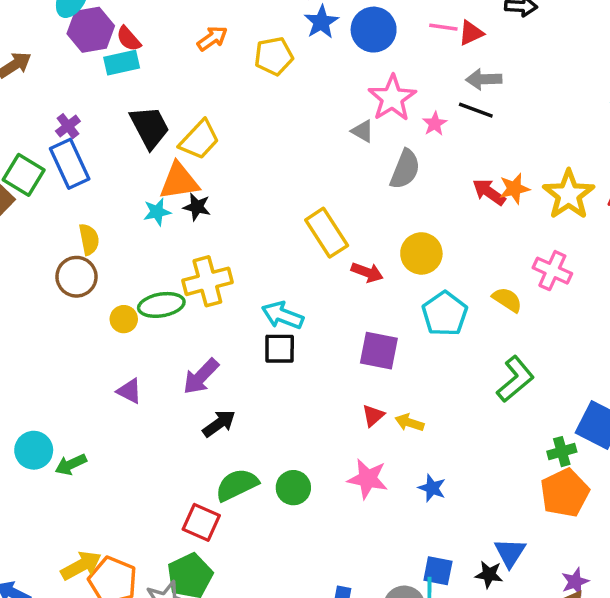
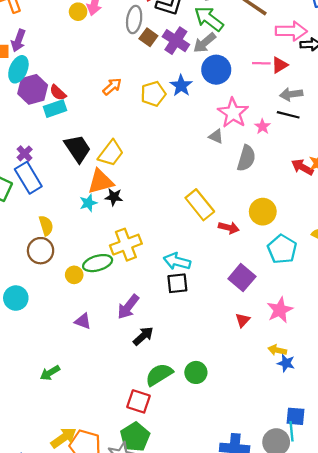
blue star: (321, 22) -> (181, 86), moved
purple square: (379, 351) -> (242, 278), turned 35
yellow arrow: (409, 423) -> (277, 350), moved
cyan circle: (34, 450) -> (16, 298), moved
pink star: (368, 479) -> (280, 310), moved, turned -30

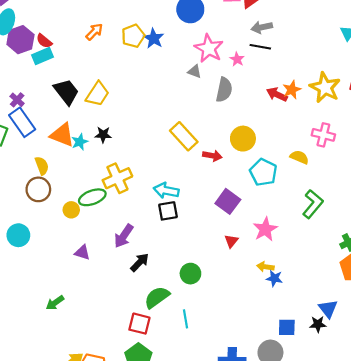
blue star: (181, 86) -> (154, 38), moved
orange triangle: (101, 182) -> (62, 135), moved, turned 40
green circle: (196, 372) -> (190, 274), moved
cyan line: (292, 431) -> (186, 319), moved

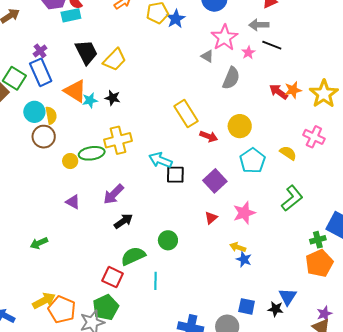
gray arrow: (262, 27) -> (259, 25), moved
black square: (168, 211) -> (175, 175), moved
cyan circle: (18, 235) -> (34, 112), moved

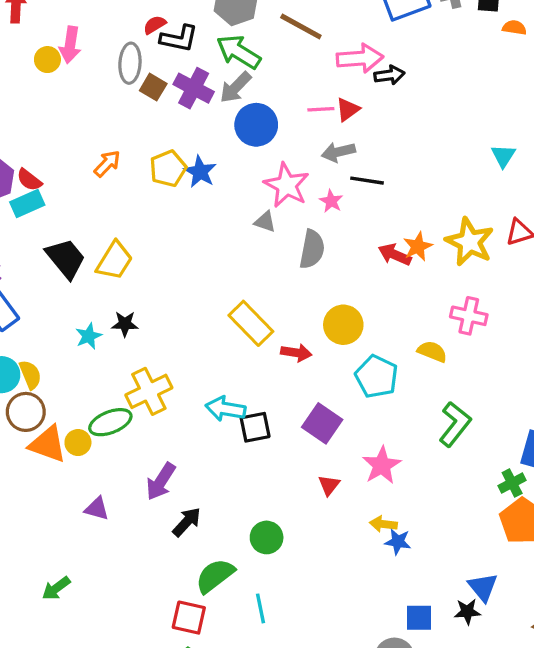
orange triangle: (75, 91) -> (48, 444), moved

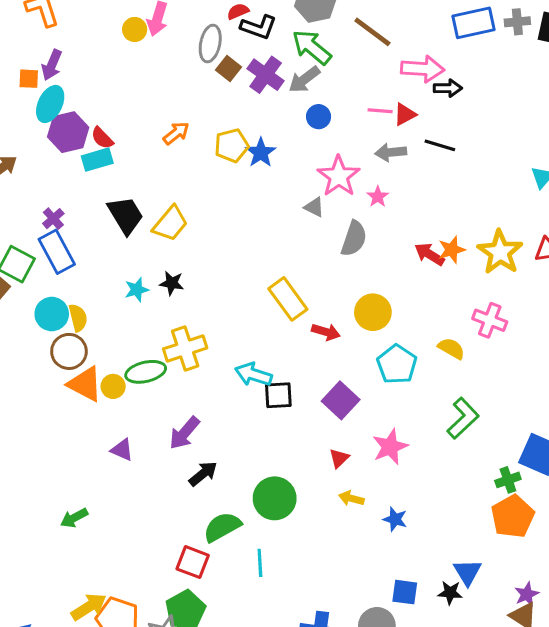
blue circle: (256, 125) -> (319, 117), size x0.6
black line: (367, 181) -> (440, 145), moved
yellow arrow: (383, 524) -> (351, 498), moved
green circle: (267, 537) -> (275, 498), size x1.4

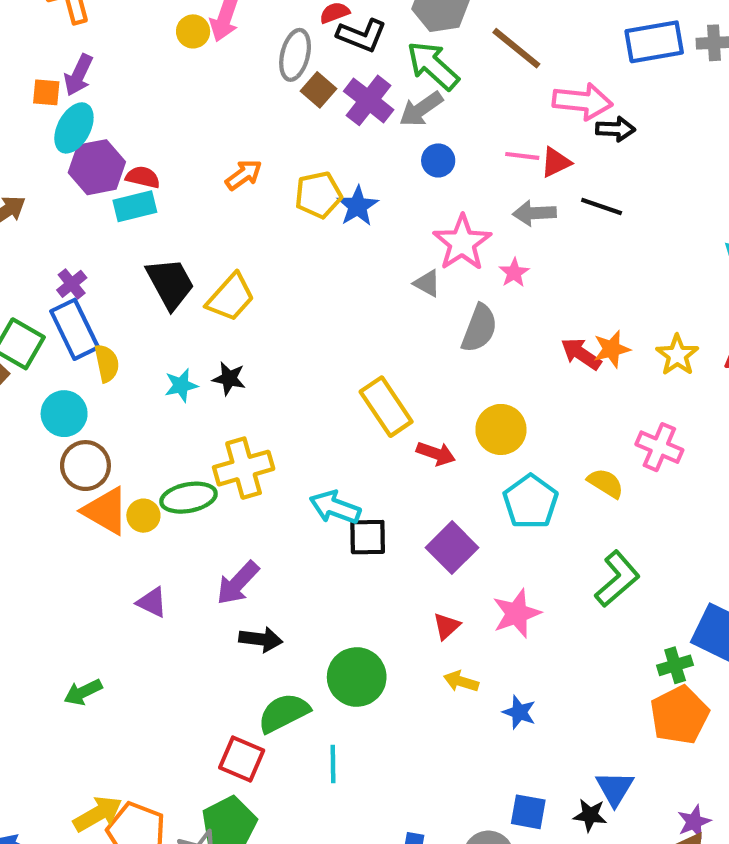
red semicircle: (102, 138) -> (143, 177), turned 145
yellow star: (500, 252) -> (677, 355), size x0.7
yellow semicircle: (78, 318) -> (107, 363), moved
black arrow: (203, 474) -> (261, 639), turned 44

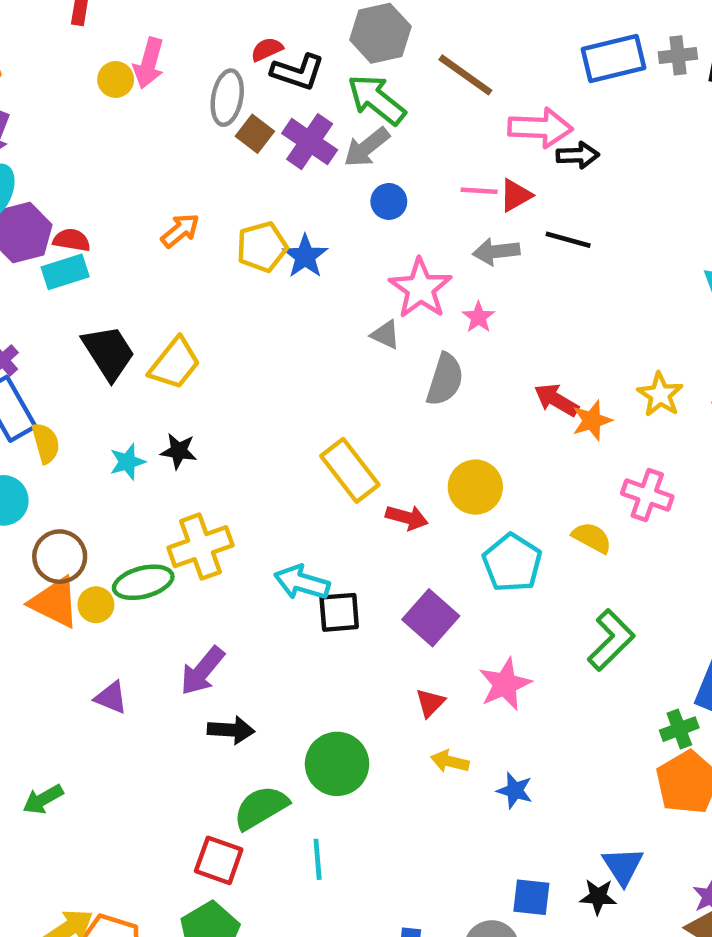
orange star: (612, 349) -> (592, 420), moved
brown circle: (85, 466) -> (60, 557), moved

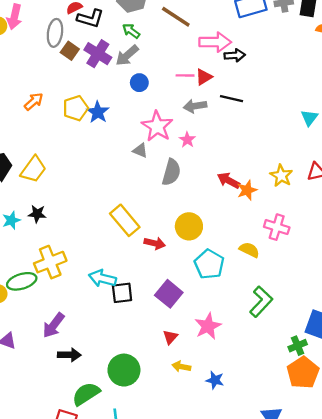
green arrow: (376, 100) -> (131, 31), size x0.6

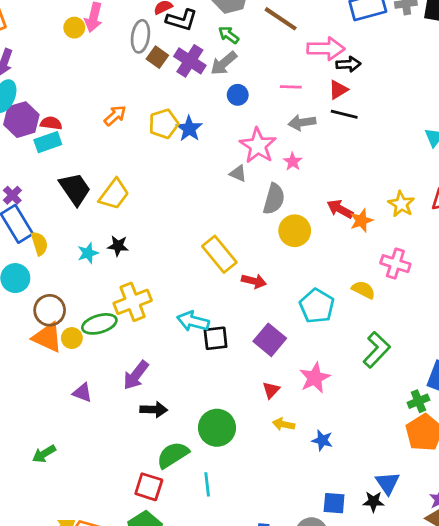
red triangle: (204, 77) -> (338, 90), moved
yellow circle: (189, 226) -> (295, 231), moved

